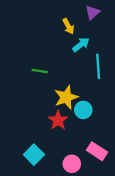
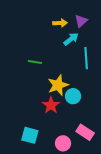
purple triangle: (92, 13) -> (81, 21), moved
yellow arrow: (68, 26) -> (60, 23), turned -64
cyan square: (34, 155) -> (30, 135), turned -30

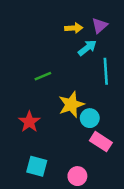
green line: (35, 62) -> (43, 76), turned -32
red star: (51, 105) -> (29, 122), moved
pink rectangle: (85, 132) -> (101, 142), moved

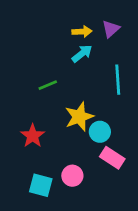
cyan arrow: (87, 48) -> (82, 54), moved
pink circle: (77, 176) -> (72, 176), moved

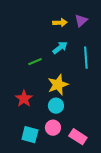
cyan arrow: (82, 54) -> (60, 48), moved
cyan circle: (100, 132) -> (56, 106), moved
pink rectangle: (112, 158) -> (78, 137), moved

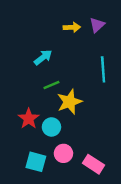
cyan arrow: (60, 48) -> (43, 57), moved
green line: (35, 62) -> (51, 85), moved
cyan circle: (56, 106) -> (51, 127), moved

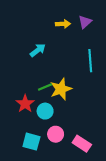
green line: (51, 85) -> (45, 87), moved

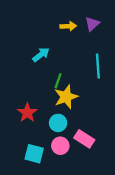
green line: (45, 87) -> (58, 81), moved, turned -48
cyan circle: (45, 111) -> (58, 123), moved
pink rectangle: (82, 144) -> (84, 139), moved

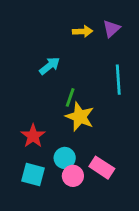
yellow star: (66, 97) -> (80, 117), turned -30
cyan circle: (58, 123) -> (65, 158), moved
cyan square: (34, 154) -> (33, 174), moved

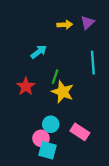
red star: (33, 136) -> (26, 86), moved
cyan square: (33, 174) -> (47, 150), moved
pink circle: (73, 176) -> (41, 138), moved

